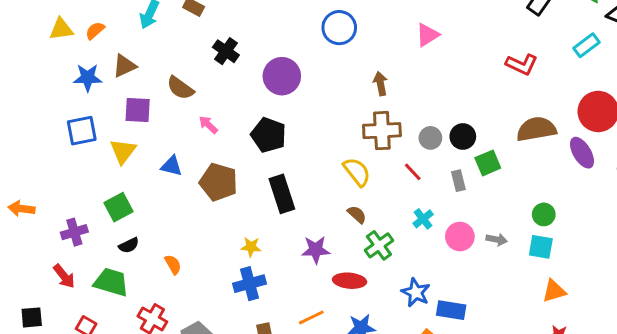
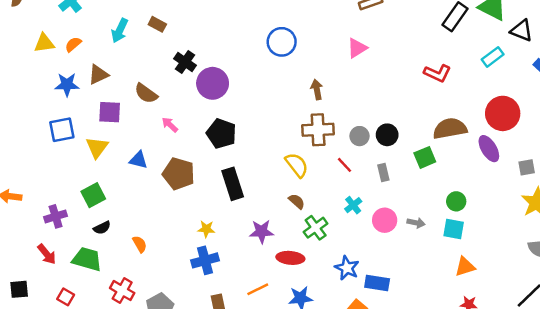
purple circle: (282, 76) -> (213, 83), moved
green square: (488, 163) -> (425, 157), moved

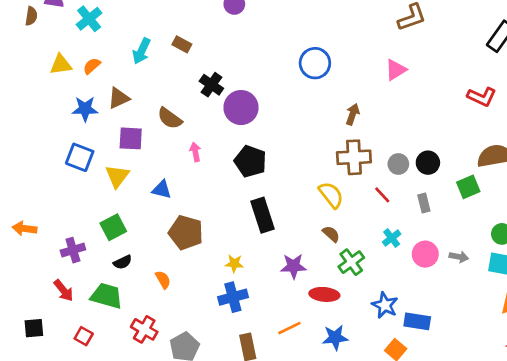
brown arrow: (317, 90) -> (353, 114), turned 30
pink arrow: (170, 125) -> (195, 152), turned 36
blue square: (62, 130) -> (80, 157), turned 32
brown pentagon: (179, 174) -> (186, 233), moved

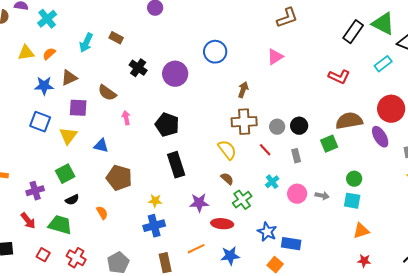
purple circle: (241, 108) -> (175, 74), moved
red cross: (144, 329) -> (76, 258), moved

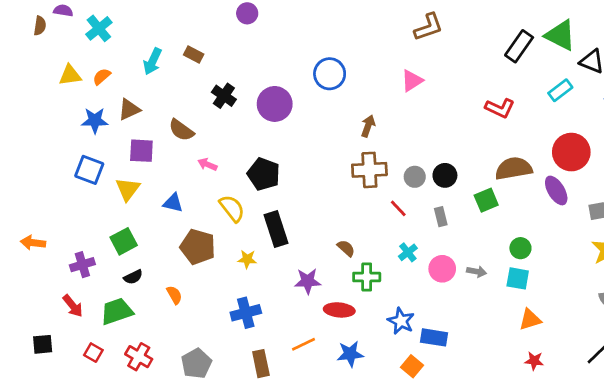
pink arrow: (126, 118) -> (207, 164), turned -56
yellow semicircle: (227, 150) -> (232, 208), moved
green cross: (242, 200) -> (367, 277), turned 36
yellow star: (155, 201) -> (247, 259), moved
green trapezoid: (60, 225) -> (117, 311), turned -35

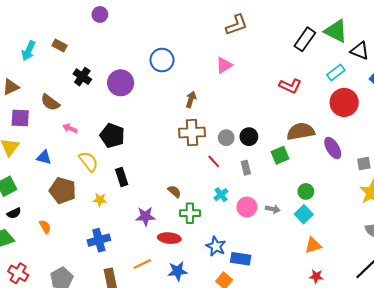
red circle: (571, 152) -> (344, 102), moved
black rectangle: (276, 229) -> (122, 177), size x0.7
cyan square: (518, 278) -> (304, 214), turned 36

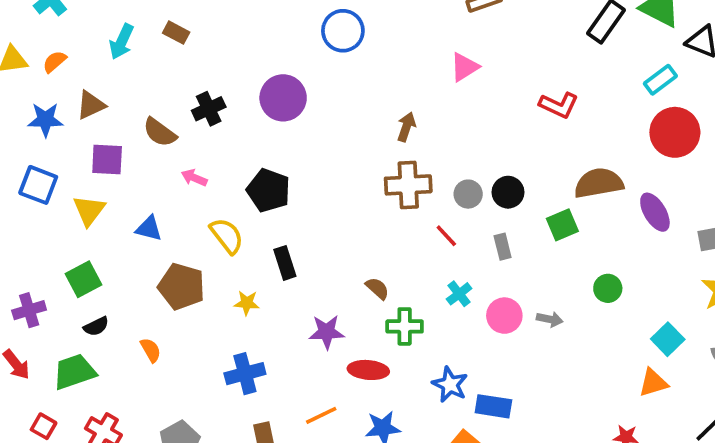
blue circle: (162, 60) -> (343, 31), moved
black cross: (82, 77) -> (209, 109), moved, turned 30
red L-shape: (290, 86) -> (559, 105), moved
cyan square: (304, 214) -> (668, 339), moved
orange triangle: (313, 245) -> (653, 383), moved

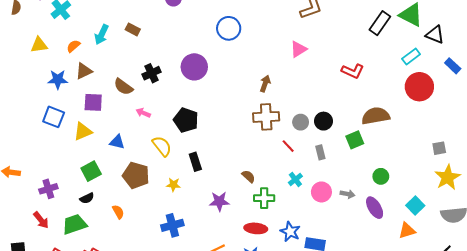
orange semicircle: (54, 62) -> (73, 46), moved
yellow triangle: (89, 210) -> (83, 132), turned 30
purple ellipse: (655, 212) -> (375, 208), moved
green square: (83, 279) -> (91, 171), moved
red ellipse: (368, 370) -> (256, 228), moved

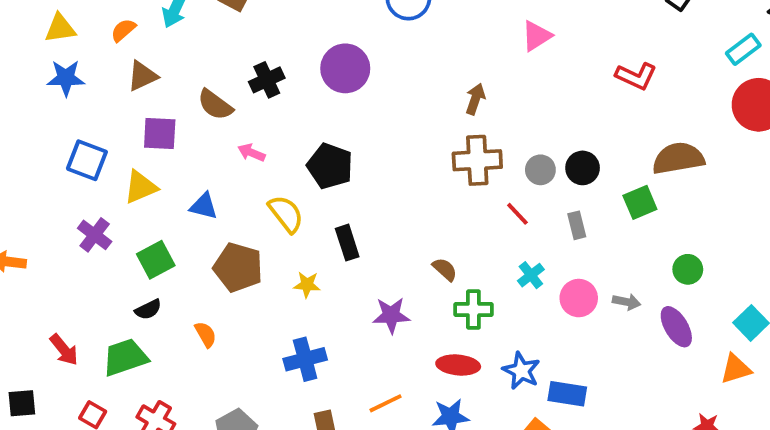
blue star: (58, 79) -> (66, 78), moved
purple cross: (48, 189) -> (95, 235), moved, turned -36

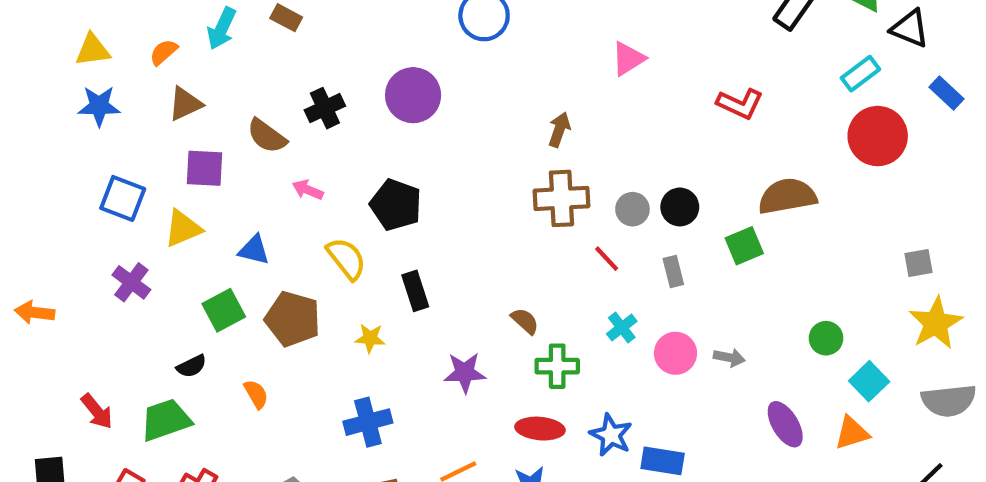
green square: (156, 260) -> (224, 310), moved
green circle: (688, 269) -> (826, 338), moved
purple ellipse: (676, 327) -> (785, 424), moved

